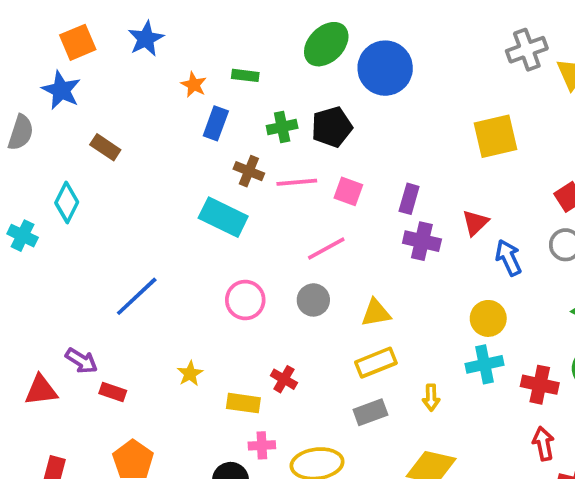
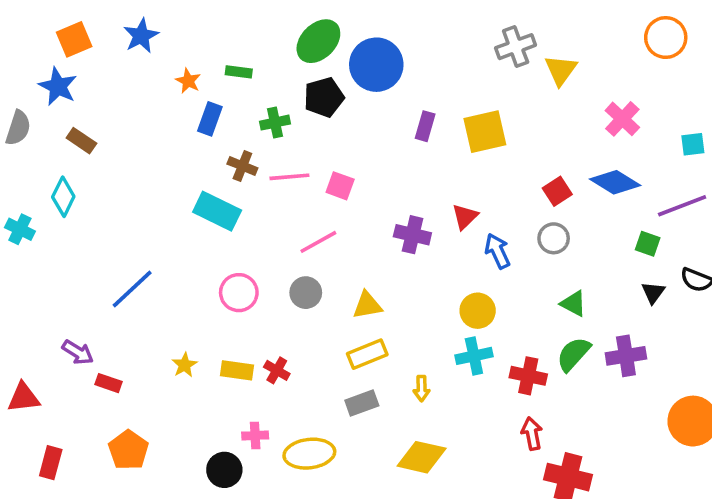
black pentagon: (332, 127) -> (324, 97), moved
brown rectangle: (105, 147) -> (81, 141), moved
purple rectangle: (409, 199) -> (425, 126), moved
red triangle: (41, 390) -> (24, 398), moved
yellow rectangle: (243, 403) -> (237, 370), moved

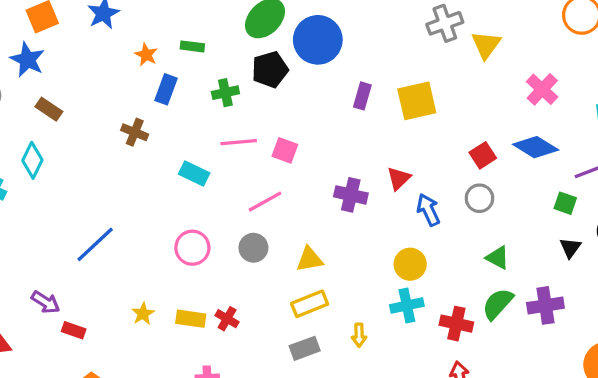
brown cross: (242, 166) -> (135, 132), moved
cyan rectangle: (217, 211) -> (194, 173), moved, size x0.7

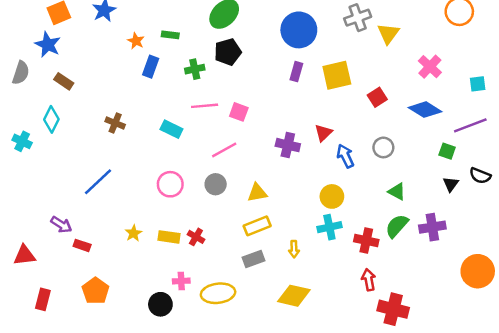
blue circle: (318, 40) -> (299, 30), moved
brown cross: (135, 132) -> (115, 123), moved
red square: (483, 155) -> (377, 97), moved

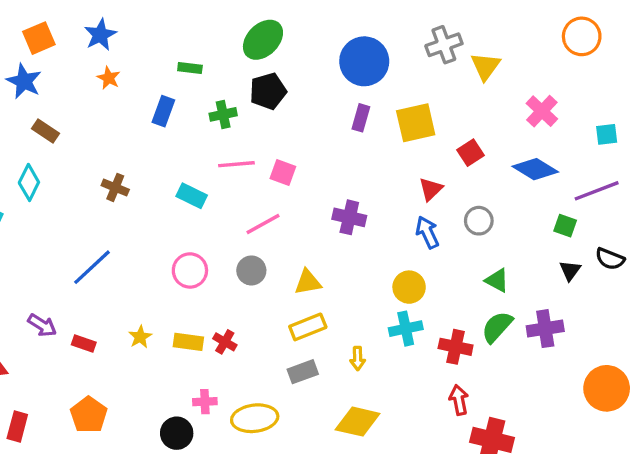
orange star: (136, 41) -> (109, 78), moved
red triangle: (323, 133) -> (431, 189), moved
red rectangle: (82, 245) -> (84, 344), moved

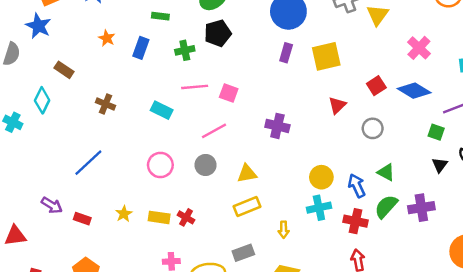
orange star: (109, 78) -> (107, 38), moved
brown rectangle: (46, 131) -> (64, 70), moved
red square: (470, 153) -> (376, 86), moved
blue arrow: (427, 232) -> (357, 186), moved
gray rectangle: (303, 372) -> (243, 253), moved

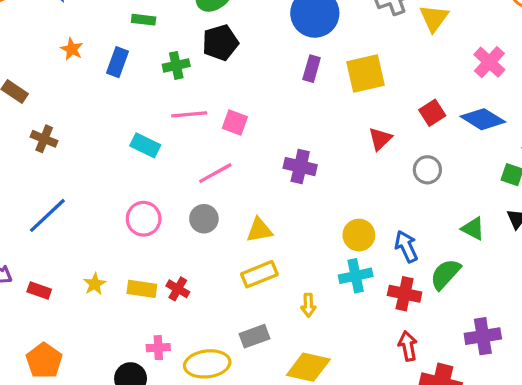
brown cross: (105, 104) -> (44, 139), moved
green triangle: (386, 172) -> (473, 229), moved
purple cross: (421, 208) -> (483, 336), moved

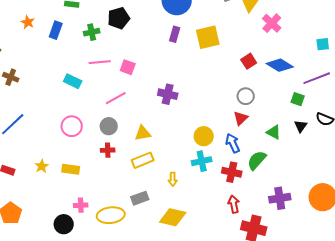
pink cross: (489, 62) -> (272, 23), moved
red triangle: (380, 139) -> (241, 118), moved
red cross: (178, 289) -> (108, 150), moved, turned -32

